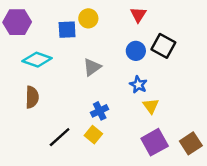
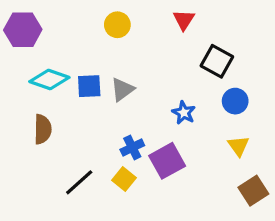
blue square: (67, 30) -> (89, 86), moved
blue circle: (136, 51) -> (235, 101), moved
yellow triangle: (151, 106) -> (238, 146), moved
purple square: (155, 142) -> (167, 161), moved

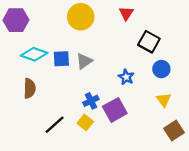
yellow circle: (117, 25) -> (81, 17), size x1.5

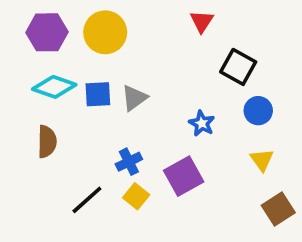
yellow circle: (81, 17) -> (105, 32), moved
purple hexagon: (16, 20) -> (47, 32), moved
blue cross: (91, 101) -> (129, 162), moved

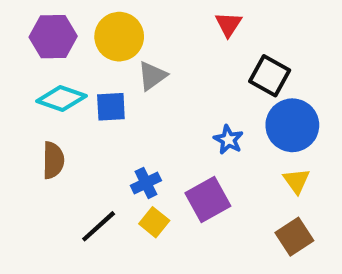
gray triangle: (134, 98) -> (152, 76), moved
blue circle: (258, 111) -> (292, 125), size x1.6
brown square: (278, 209) -> (294, 237), moved

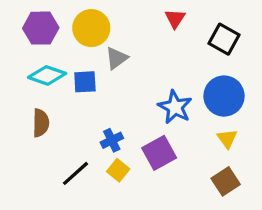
black square: (270, 76) -> (224, 39), moved
blue star: (228, 140) -> (175, 107), size x1.5

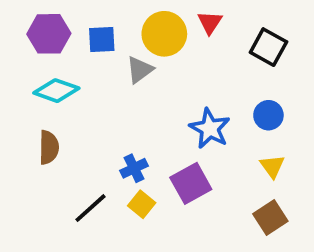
yellow circle: (91, 28) -> (164, 34), moved
blue square: (85, 82) -> (102, 39), moved
blue circle: (224, 96) -> (268, 115), size x0.6

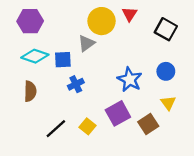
blue square: (102, 39) -> (63, 60), moved
blue cross: (134, 168) -> (76, 84), moved
brown square: (270, 217) -> (148, 124), moved

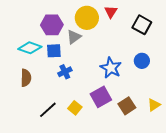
purple hexagon: (30, 21) -> (52, 25), moved
yellow triangle: (168, 103) -> (154, 105), moved, turned 32

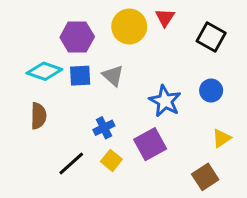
gray triangle: (74, 37) -> (113, 76), moved, turned -42
blue cross: (65, 72) -> (104, 128), moved
yellow triangle: (154, 105) -> (222, 138), moved
brown square: (127, 106) -> (205, 177), moved

